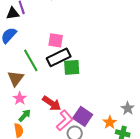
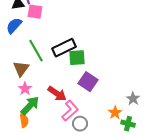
pink square: (56, 40) -> (35, 12), moved
green arrow: (25, 115) -> (30, 106), size x1.5
purple square: (83, 116) -> (88, 82), moved

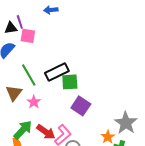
pink star: (25, 89) -> (34, 102), moved
red arrow: (57, 94) -> (46, 132), moved
gray star: (133, 99) -> (126, 123), size x1.6

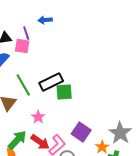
purple line: (20, 22) -> (26, 33), moved
pink star: (34, 102) -> (38, 117), moved
purple square: (81, 106) -> (81, 132), moved

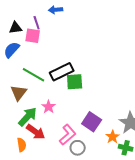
green line: (23, 85) -> (34, 75), turned -30
green arrow: (17, 140) -> (28, 117), moved
red arrow: (40, 142) -> (36, 132), moved

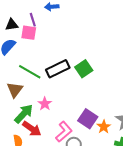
green square: (75, 82) -> (84, 69), moved, turned -30
orange star: (113, 137) -> (104, 127), moved

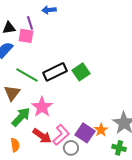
pink star: (45, 104) -> (42, 107), size x1.5
purple square: (88, 119) -> (85, 133), moved
red arrow: (32, 129) -> (42, 136), moved

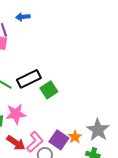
green square: (81, 72) -> (49, 90), moved
pink star: (42, 107) -> (16, 114), turned 30

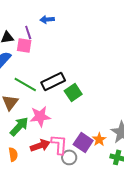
pink L-shape: (35, 142) -> (59, 144), turned -45
red arrow: (16, 143) -> (40, 145), turned -54

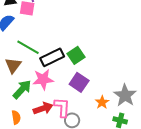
black rectangle: (53, 81) -> (52, 57), moved
purple square: (83, 142) -> (79, 82), moved

